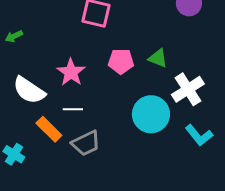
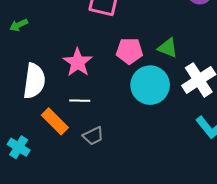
white semicircle: (29, 90) -> (34, 81), turned -116
cyan circle: (151, 114) -> (150, 85), moved
gray trapezoid: (86, 143) -> (93, 136), size x0.7

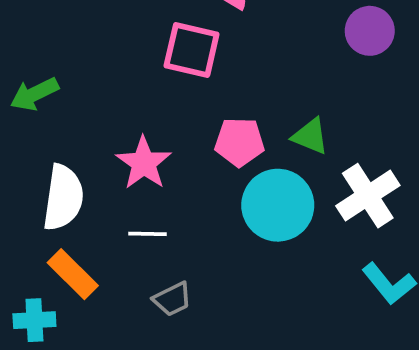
green arrow: (19, 25) -> (34, 94), size x1.4
orange rectangle: (55, 121) -> (73, 274), moved
cyan cross: (19, 147) -> (34, 320), turned -35

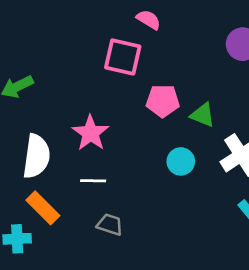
pink pentagon: (239, 142) -> (163, 101), moved
cyan circle: (278, 205) -> (181, 161), size x0.6
gray trapezoid: (172, 299) -> (110, 225), turned -136

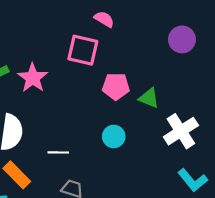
pink star: (91, 133) -> (33, 78), moved
cyan circle: (181, 161) -> (114, 136), moved

